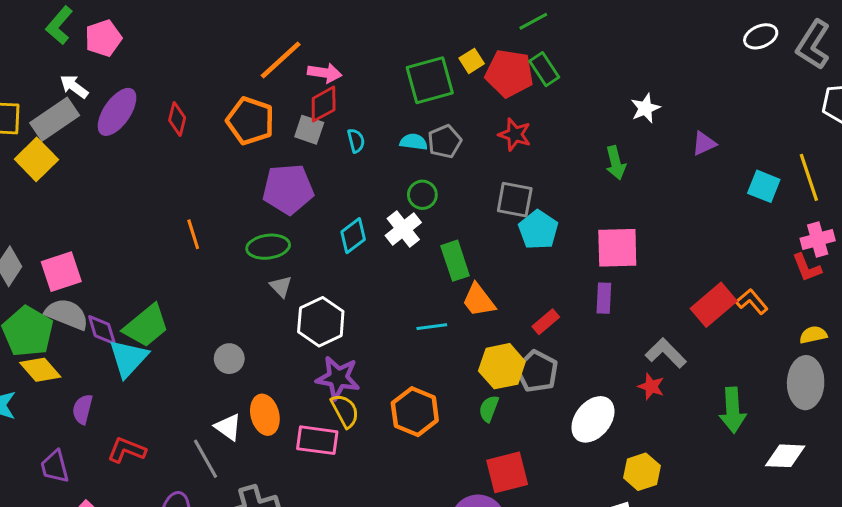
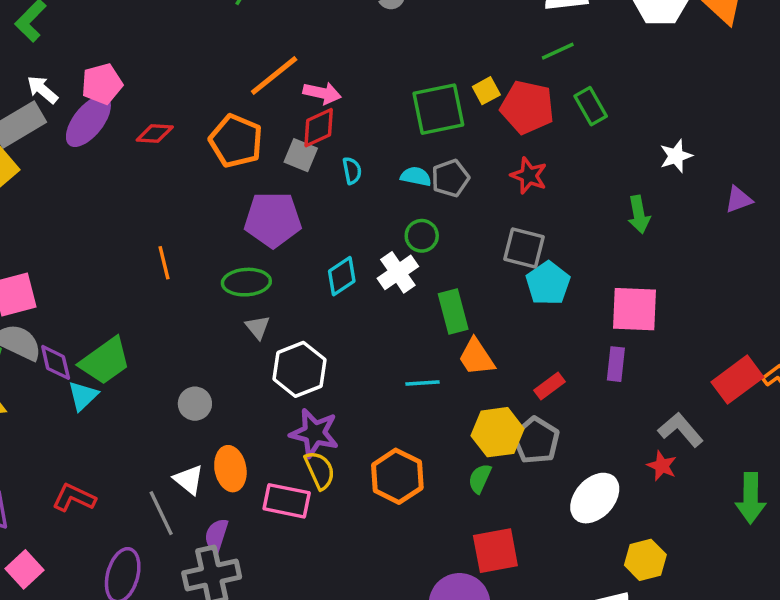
pink pentagon: (103, 38) -> (102, 84), moved
green rectangle: (544, 69) -> (591, 106), moved
red diamond: (177, 119) -> (155, 133), turned 76
cyan triangle: (128, 358) -> (83, 396), size x0.7
purple semicircle: (82, 409) -> (216, 535), moved

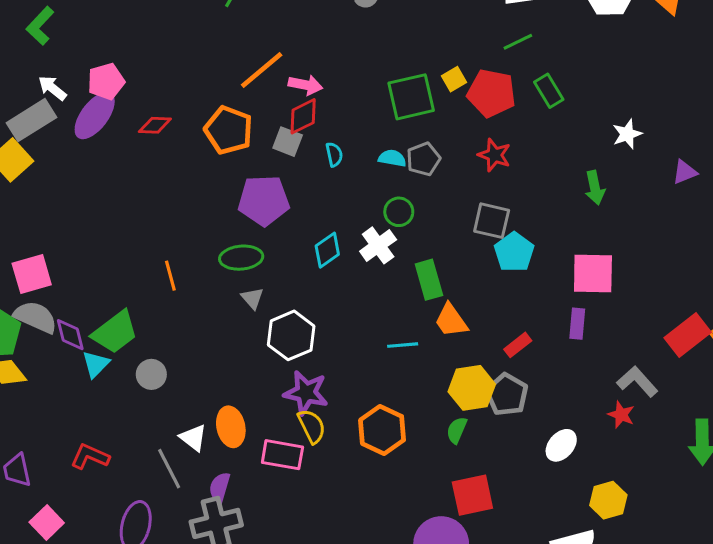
orange line: (164, 263) -> (170, 276), moved
gray circle: (195, 404) -> (151, 374), moved
white ellipse: (595, 498) -> (561, 445), size x0.7

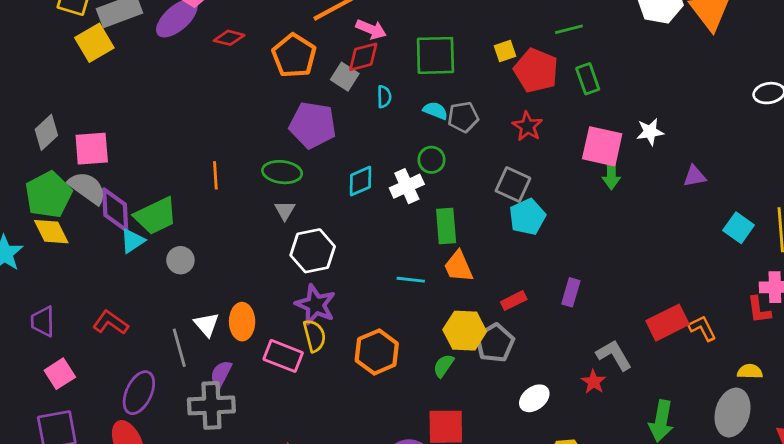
green square: (411, 97) -> (435, 55), moved
pink square: (593, 274) -> (602, 146), moved
purple diamond: (70, 335) -> (115, 210), size x1.4

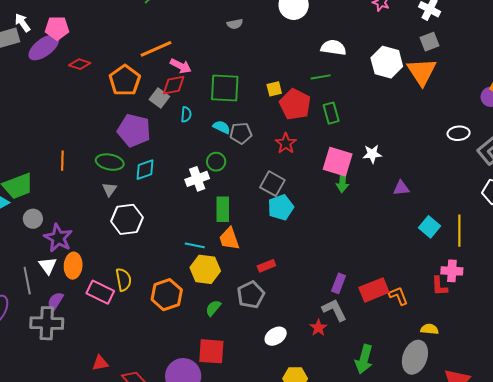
cyan diamond: (361, 181) -> (145, 170), moved
purple rectangle: (571, 292) -> (339, 283), moved
purple star: (315, 305) -> (58, 238), moved
yellow hexagon: (465, 331) -> (205, 269), moved

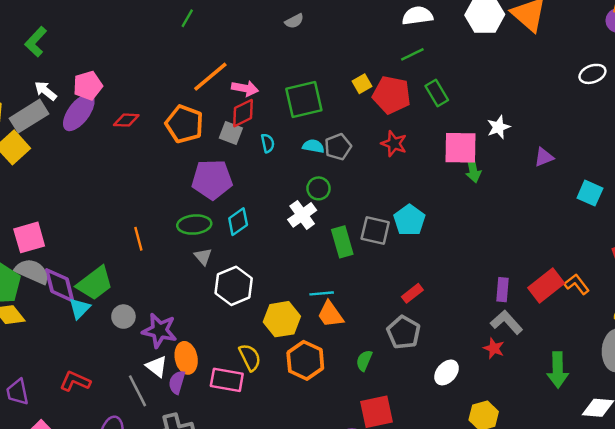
gray square: (272, 184) -> (375, 230), moved
orange trapezoid: (229, 239) -> (330, 314), moved
yellow hexagon: (205, 269) -> (282, 319), moved
purple semicircle: (55, 301) -> (177, 382), moved

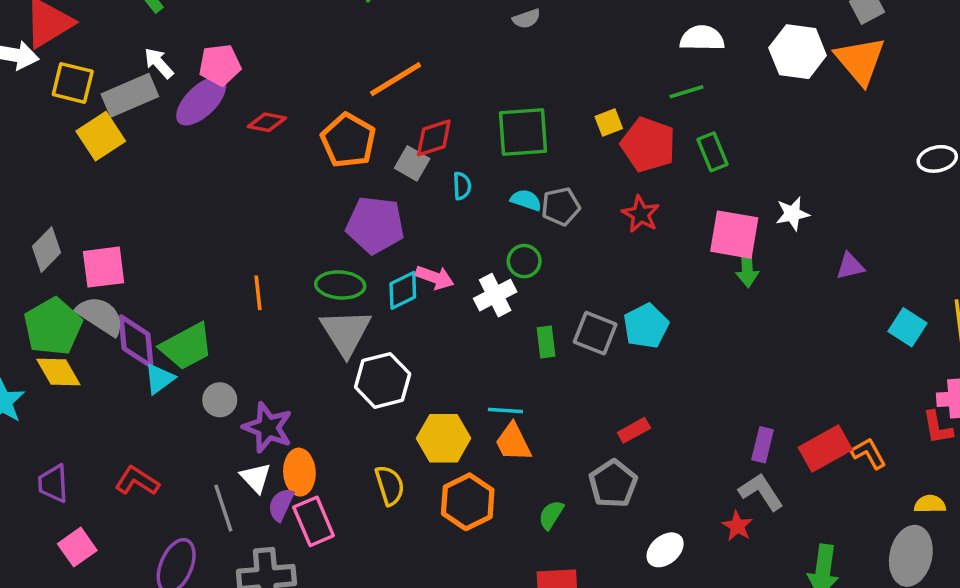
pink arrow: (245, 88) -> (435, 277), moved
green rectangle: (342, 242) -> (546, 342), size x0.7
gray triangle: (203, 257) -> (346, 332), size x2.0
pink rectangle: (227, 380) -> (314, 521), moved, turned 48

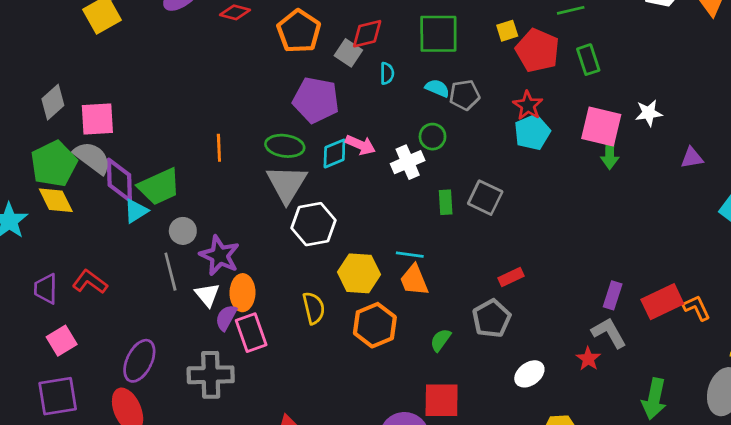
cyan pentagon: (646, 326) -> (532, 132), moved
red L-shape: (137, 481) -> (90, 282), moved
gray line: (223, 508) -> (170, 272), moved

